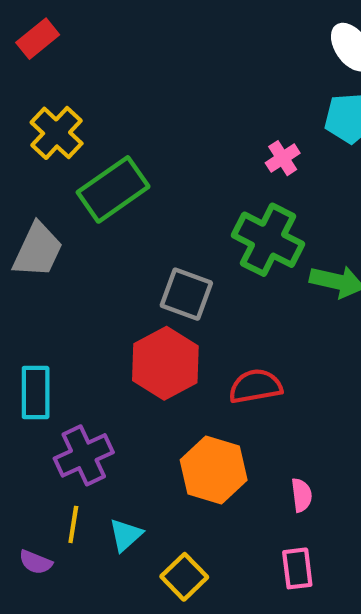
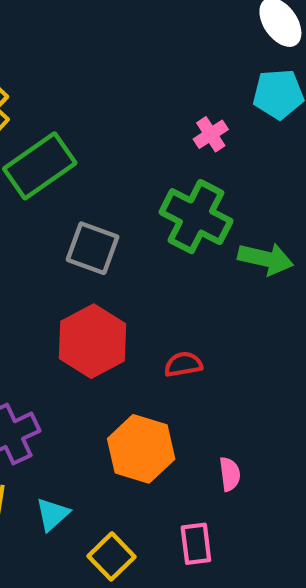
gray square: (186, 294) -> (93, 248), moved
red semicircle: (255, 386) -> (183, 364), size x0.7
pink rectangle: (297, 568) -> (196, 544), moved

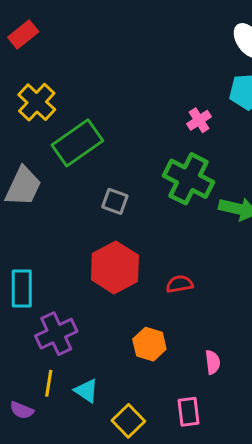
gray square: (93, 248) -> (115, 201), size x0.7
orange hexagon: (141, 449) -> (149, 344), size x0.7
cyan triangle: (52, 514) -> (86, 391), turned -44

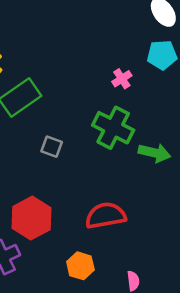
red hexagon: (115, 268) -> (32, 218), moved
red semicircle: (180, 284) -> (106, 216), size x1.8

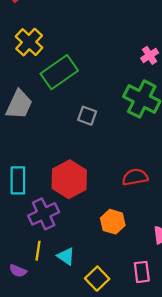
red semicircle: (106, 216) -> (135, 177), size x0.7

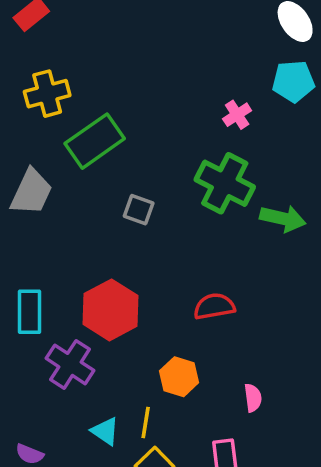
yellow cross: (29, 42) -> (47, 94), turned 32
purple cross: (44, 214) -> (70, 364), turned -32
yellow line: (38, 251) -> (146, 422), moved

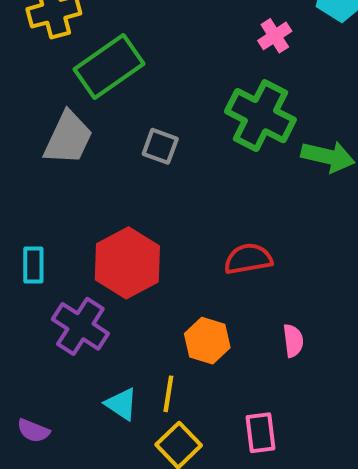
gray trapezoid: (31, 192) -> (68, 138), moved
cyan rectangle: (30, 312) -> (33, 265), size x0.7
pink semicircle: (253, 398) -> (293, 341), moved

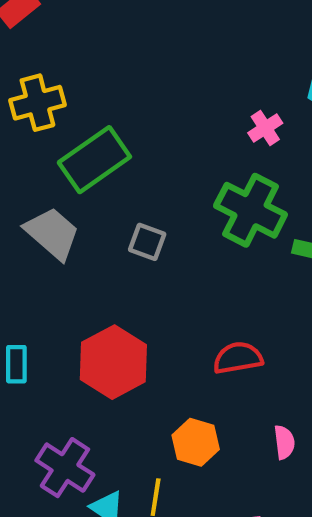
gray trapezoid: (68, 138) -> (52, 233), turned -74
purple cross: (80, 326) -> (65, 468), moved

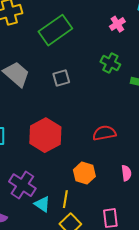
green rectangle: (94, 160) -> (55, 30), moved
green cross: (251, 210) -> (110, 63), size x0.6
gray square: (147, 242) -> (61, 78), turned -36

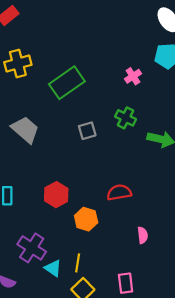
gray square: (61, 78) -> (87, 131), moved
red hexagon: (45, 135) -> (56, 195), size x0.7
orange hexagon: (84, 173) -> (86, 219), moved

